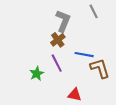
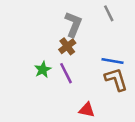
blue line: (84, 55) -> (112, 61), moved
green star: (37, 74) -> (43, 70), moved

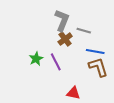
gray line: (109, 13) -> (84, 31), moved, turned -48
brown cross: (67, 46) -> (65, 39), moved

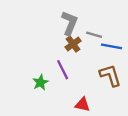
blue line: (95, 51) -> (111, 46), moved
green star: (36, 59) -> (40, 82), moved

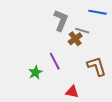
brown cross: (73, 44) -> (75, 39), moved
blue line: (111, 46) -> (98, 12), moved

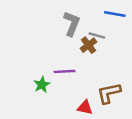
purple line: (55, 61) -> (65, 71), turned -66
brown L-shape: (97, 66) -> (109, 93), moved, turned -85

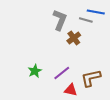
gray line: (97, 36) -> (86, 20), moved
purple line: (65, 71) -> (62, 73), moved, turned -36

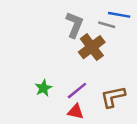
brown cross: (74, 38) -> (92, 47), size x1.5
red triangle: (71, 90) -> (76, 112), moved

